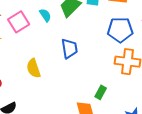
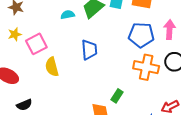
cyan semicircle: (45, 15) -> (68, 15), turned -72
pink square: (19, 22) -> (36, 44), moved

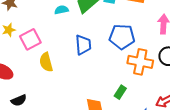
blue pentagon: (141, 35) -> (122, 37), moved
green rectangle: (117, 96) -> (120, 92), moved

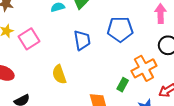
yellow semicircle: (46, 62) -> (59, 74), moved
orange cross: (140, 62) -> (144, 68), moved, turned -35

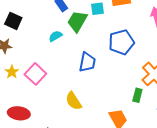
blue trapezoid: (82, 40) -> (87, 62), turned 35

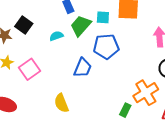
black square: (13, 21) -> (24, 25), moved
blue pentagon: (121, 42) -> (106, 46), moved

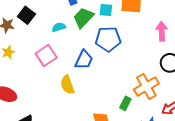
pink square: (29, 69) -> (46, 55), moved
yellow semicircle: (61, 103) -> (67, 85), moved

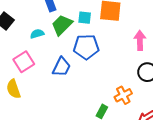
yellow semicircle: (67, 85) -> (13, 89), moved
orange cross: (146, 86) -> (123, 95), size x0.7

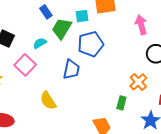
pink square: (24, 62) -> (25, 65), moved
yellow semicircle: (13, 89) -> (48, 101), moved

